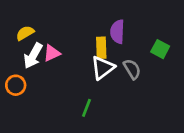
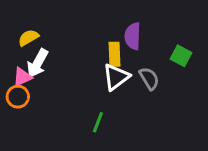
pink triangle: (52, 53) -> (22, 77), moved

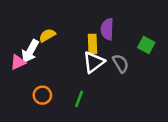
yellow semicircle: (28, 38) -> (47, 35), moved
orange circle: (18, 97) -> (42, 95), moved

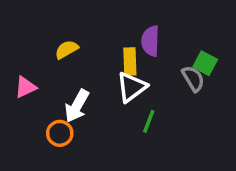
white arrow: (30, 51) -> (77, 106), moved
gray semicircle: (121, 63) -> (193, 79), moved
green line: (79, 99) -> (149, 121), moved

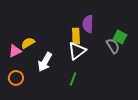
yellow semicircle: (67, 50) -> (28, 43), moved
green line: (149, 121) -> (73, 79), moved
orange circle: (60, 133) -> (16, 78), moved

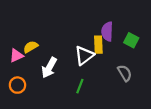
purple semicircle: (88, 24) -> (107, 31), moved
yellow rectangle: (76, 36) -> (98, 45), moved
gray semicircle: (113, 46) -> (125, 73), moved

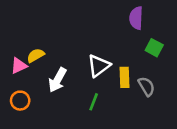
purple semicircle: (107, 31) -> (136, 18), moved
yellow rectangle: (98, 45) -> (125, 77), moved

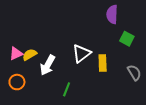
yellow semicircle: (36, 55) -> (30, 55), moved
gray semicircle: (146, 86) -> (134, 73), moved
green line: (94, 102) -> (67, 89), moved

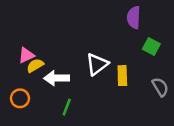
pink triangle: (16, 54) -> (26, 55), moved
white arrow: (48, 65) -> (57, 78), turned 60
green line: (67, 89) -> (67, 107), moved

